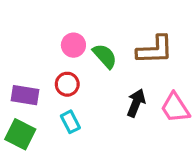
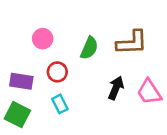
pink circle: (73, 45) -> (43, 39), moved
green semicircle: (105, 56) -> (89, 48), turned 65

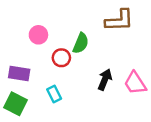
brown L-shape: (132, 43) -> (119, 20), moved
red circle: (57, 72) -> (61, 58), moved

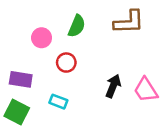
green semicircle: (81, 43) -> (77, 26), moved
cyan rectangle: (54, 94) -> (58, 102), turned -42

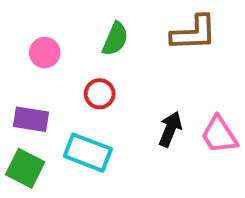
pink circle: (42, 38) -> (45, 53), moved
cyan rectangle: (58, 102) -> (88, 153), size x1.6

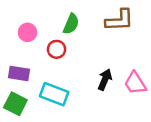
red circle: (100, 94) -> (57, 49), moved

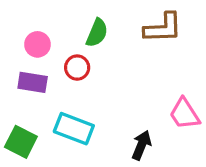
purple rectangle: (19, 73) -> (33, 82), moved
black arrow: (105, 80) -> (142, 145), moved

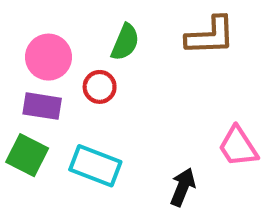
pink circle: (37, 44) -> (48, 57), size x1.4
green square: (21, 142) -> (27, 155), moved

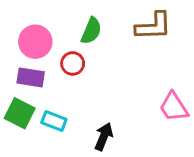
cyan rectangle: (95, 166) -> (54, 121), moved, size x0.7
black arrow: (183, 187) -> (104, 137), moved

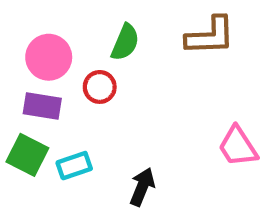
cyan rectangle: (54, 121) -> (74, 166), turned -40

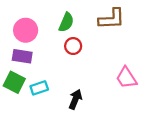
red circle: (100, 87) -> (73, 46), moved

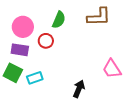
red circle: (73, 46) -> (46, 41), moved
black arrow: (75, 99) -> (79, 89), moved

